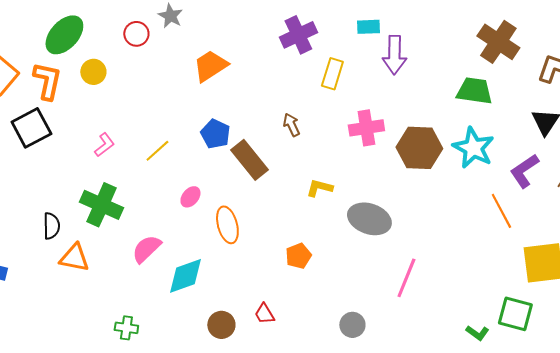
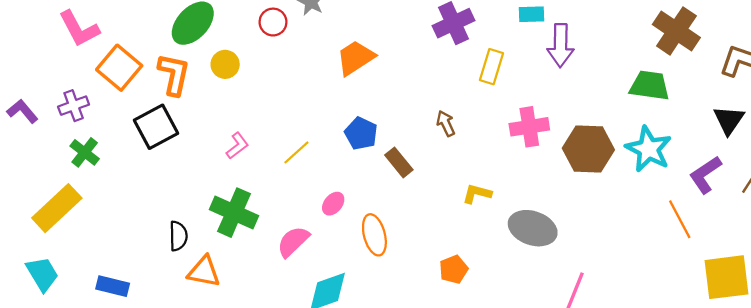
brown rectangle: (249, 160) -> (399, 162), size x0.7
pink semicircle: (146, 249) -> (293, 242), moved

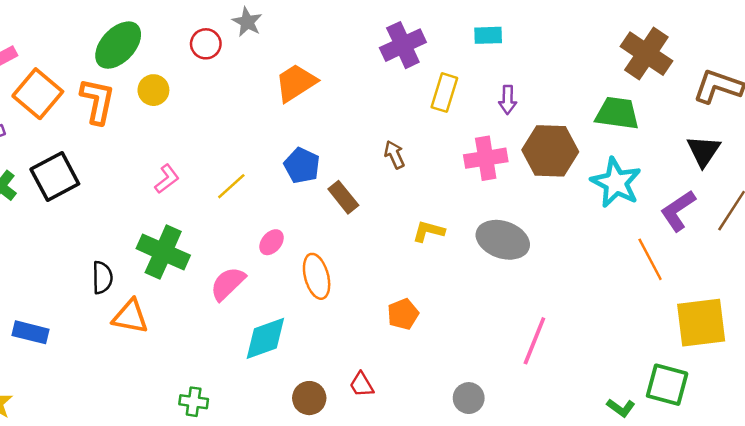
purple arrow: (560, 45) -> (508, 100), moved, size x0.6
black square: (156, 127) -> (55, 176), moved
brown hexagon: (588, 149) -> (550, 151), moved
gray ellipse: (533, 228) -> (503, 240), moved

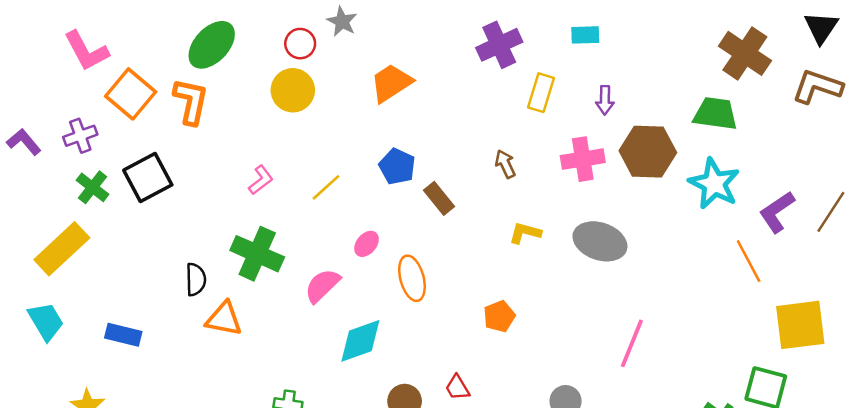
yellow circle: (153, 90) -> (293, 90), moved, size x1.4
black triangle: (704, 151) -> (821, 28), moved
brown arrow: (394, 155) -> (505, 164), moved

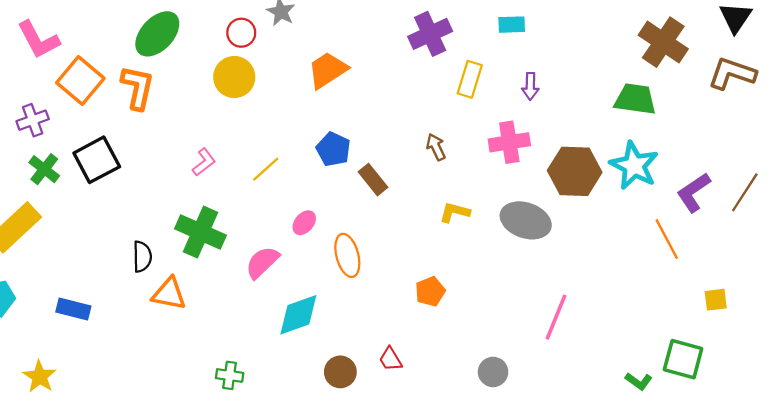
brown hexagon: (648, 152) -> (575, 171), moved
yellow square: (800, 325) -> (716, 300), size x0.5

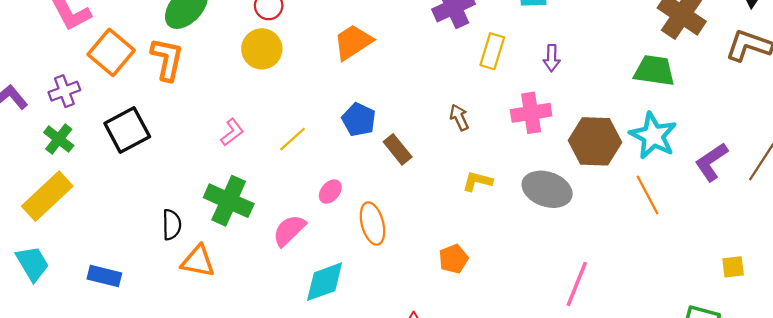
green cross: (44, 169) -> (59, 139), moved
orange line: (667, 239) -> (647, 195), moved

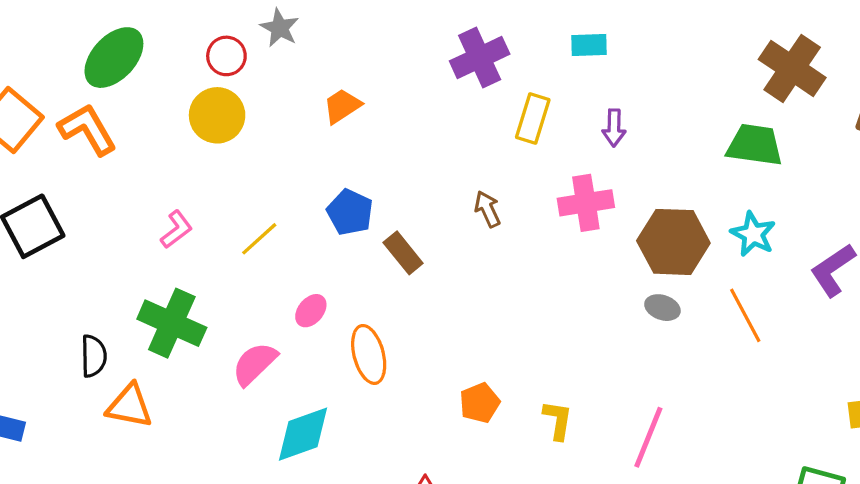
orange trapezoid: (353, 42) -> (342, 106), size x0.7
orange L-shape: (167, 59) -> (87, 129), turned -42
cyan star: (653, 136) -> (753, 234), size x0.7
yellow L-shape: (477, 181) -> (558, 420), moved, turned 84
gray ellipse: (547, 189) -> (662, 308), moved, size x0.5

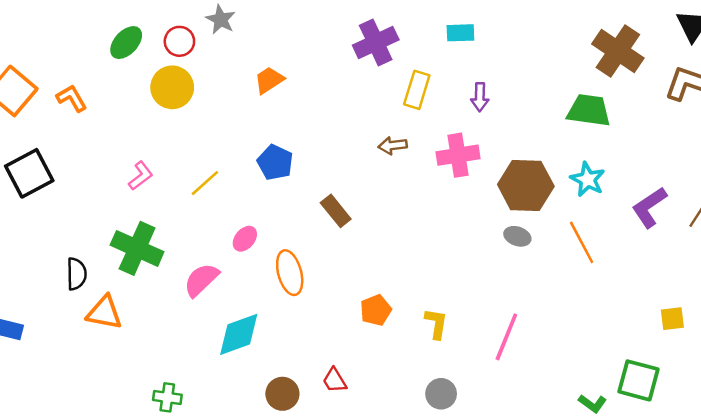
green ellipse: (114, 58) -> (126, 43), moved, size x0.7
orange L-shape: (87, 129) -> (72, 98), size x0.7
brown arrow: (487, 209) -> (393, 145), moved, turned -72
brown rectangle: (403, 253) -> (336, 211), moved

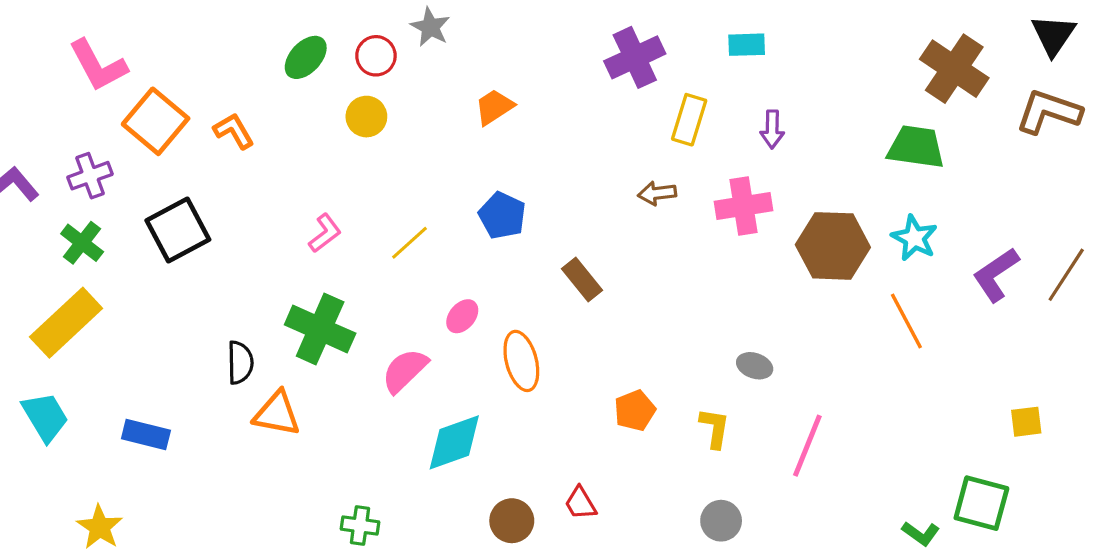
yellow circle: (172, 87) -> (366, 117), size x0.7
gray ellipse: (517, 236) -> (755, 366), moved

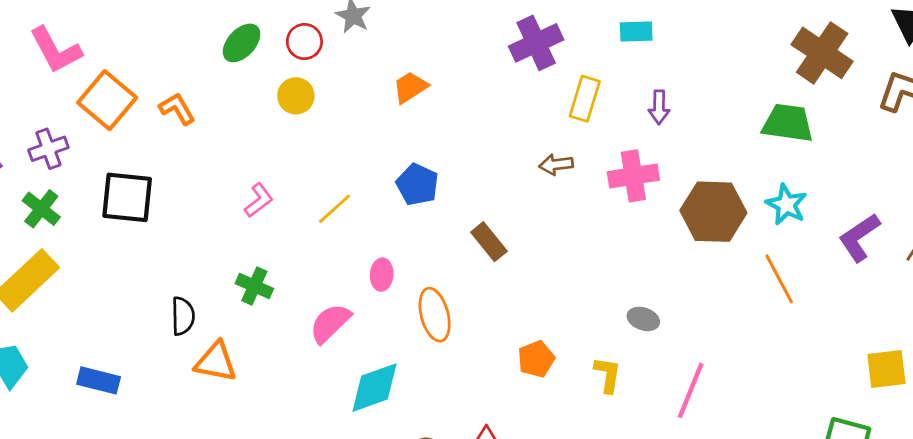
black square: (178, 230) -> (127, 197), turned 34
pink ellipse: (462, 316) -> (382, 275), turned -36
green cross: (320, 329) -> (254, 286), size x0.6
yellow square: (1026, 422) -> (886, 369), size x1.4

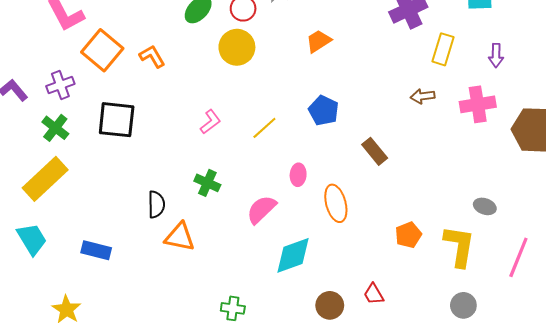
yellow circle: (296, 96) -> (237, 47), size x1.4
yellow L-shape: (608, 375) -> (459, 246), size x1.6

